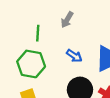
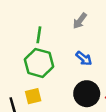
green line: (38, 33) -> (39, 35), moved

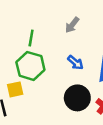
yellow square: (33, 96) -> (15, 89), moved

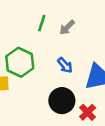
green line: (31, 38) -> (42, 23), moved

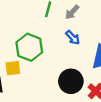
blue arrow: (65, 65) -> (73, 38), moved

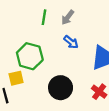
black circle: (71, 81) -> (61, 88), moved

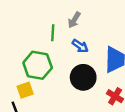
green line: (44, 17) -> (53, 33), moved
black circle: (61, 88) -> (83, 77), moved

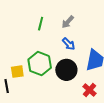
green line: (53, 33) -> (41, 24), moved
green hexagon: (38, 65) -> (40, 64), moved

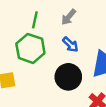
green hexagon: (40, 64) -> (30, 48), moved

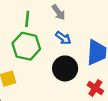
gray arrow: (69, 17) -> (58, 12), turned -70

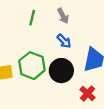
green hexagon: (26, 46) -> (32, 66), moved

